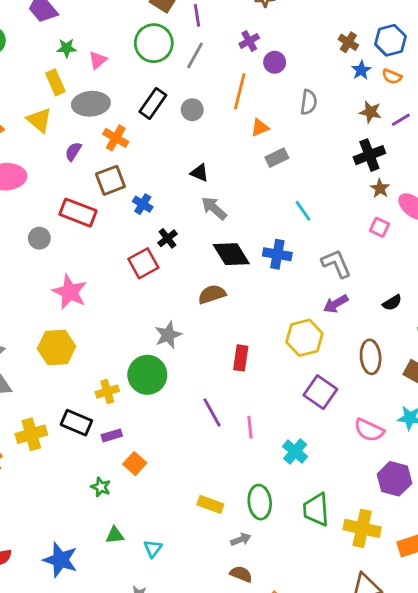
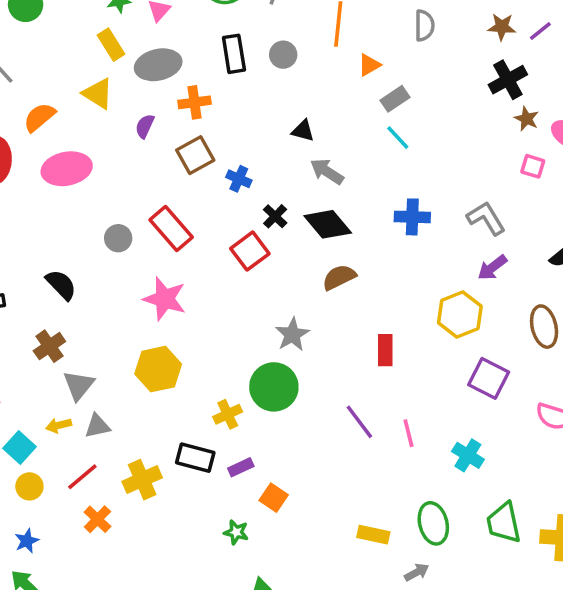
black rectangle: (153, 103) -> (234, 54), turned -36
orange cross: (116, 138) -> (194, 102), turned -30
cyan line: (303, 211) -> (398, 138), moved
red rectangle: (78, 213) -> (171, 229), moved, turned 36
black diamond: (231, 254) -> (328, 224), moved

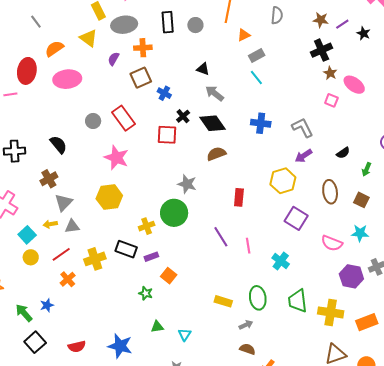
red square: (250, 251) -> (167, 135), turned 35
gray star: (292, 334) -> (187, 184), turned -30
blue star: (27, 541) -> (47, 305), moved

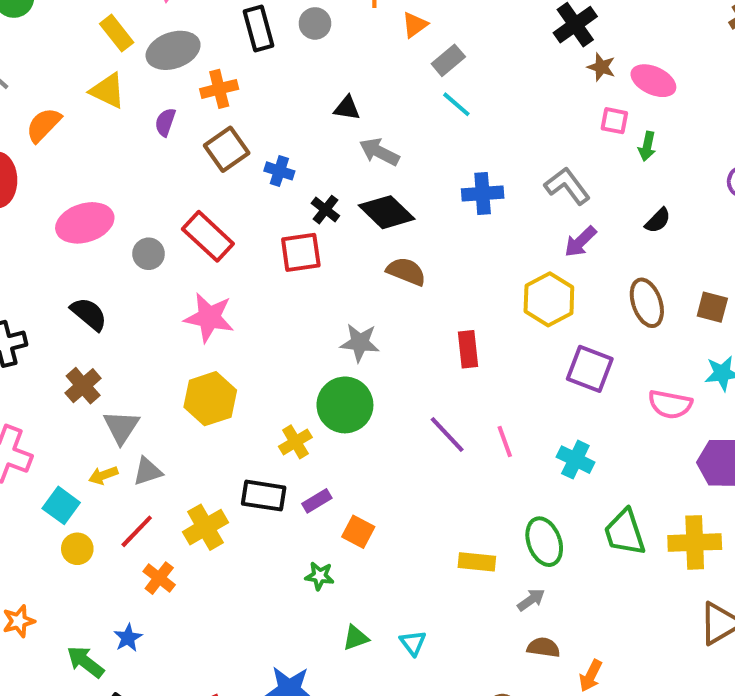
pink ellipse: (67, 79) -> (85, 223), moved
brown semicircle: (216, 154) -> (406, 271), turned 54
green arrow: (367, 169) -> (647, 146), moved

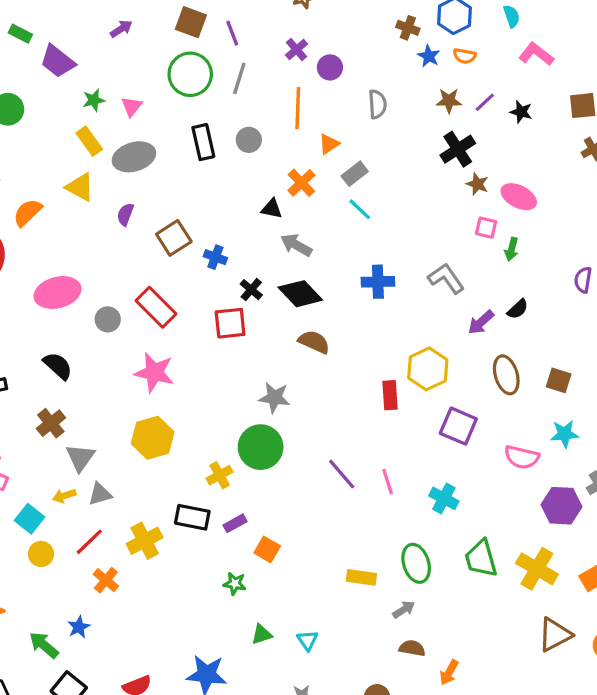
orange cross: (219, 89) -> (301, 183), moved, turned -32
purple arrow: (580, 242) -> (481, 322), moved
red rectangle: (468, 349) -> (390, 395), moved
yellow cross: (695, 542) -> (537, 569), turned 30

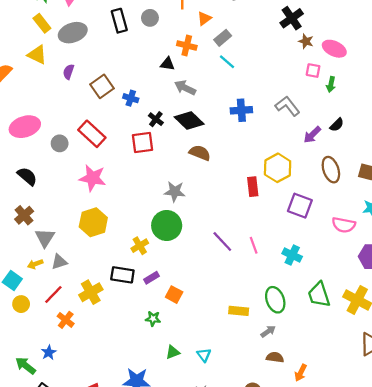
orange cross: (301, 183) -> (187, 45), turned -30

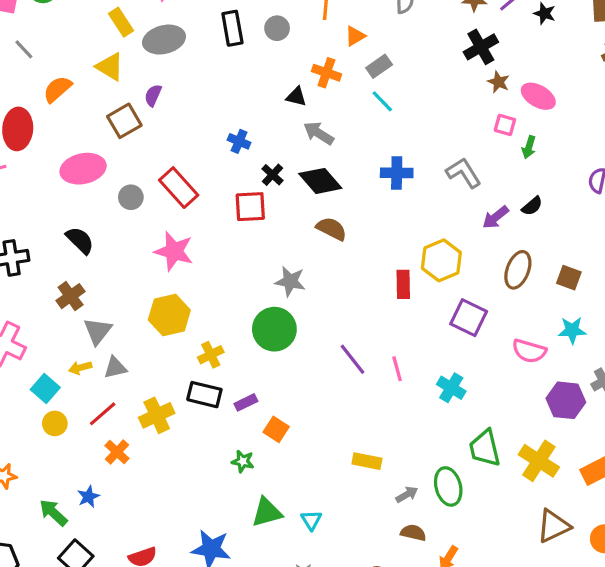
brown square: (102, 86) -> (124, 121), moved
brown ellipse: (331, 170) -> (518, 270), turned 35
yellow cross: (140, 246) -> (211, 355), moved
green ellipse: (275, 300) -> (448, 486), moved
green triangle: (173, 352) -> (267, 512), size x1.5

